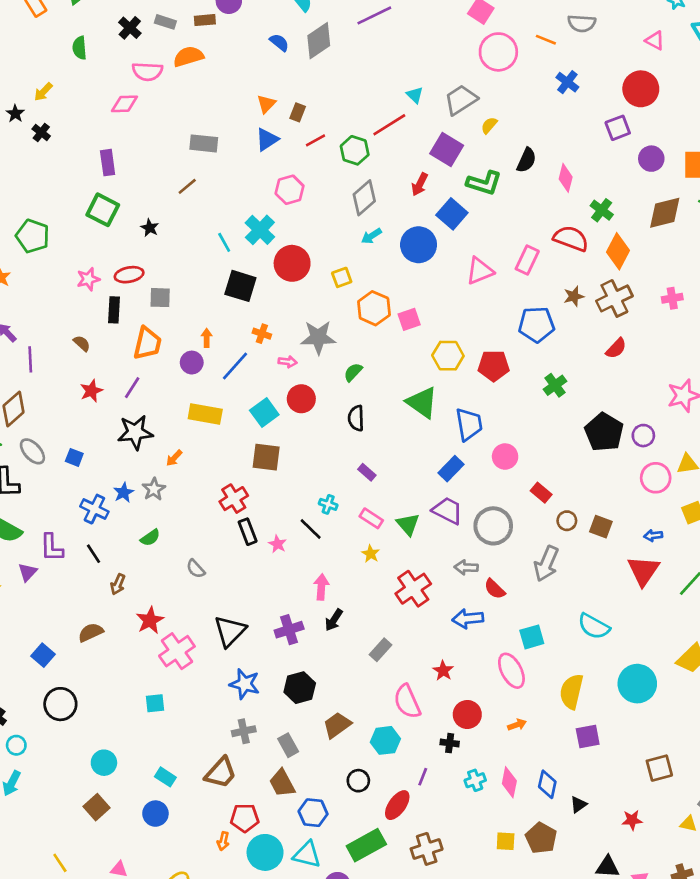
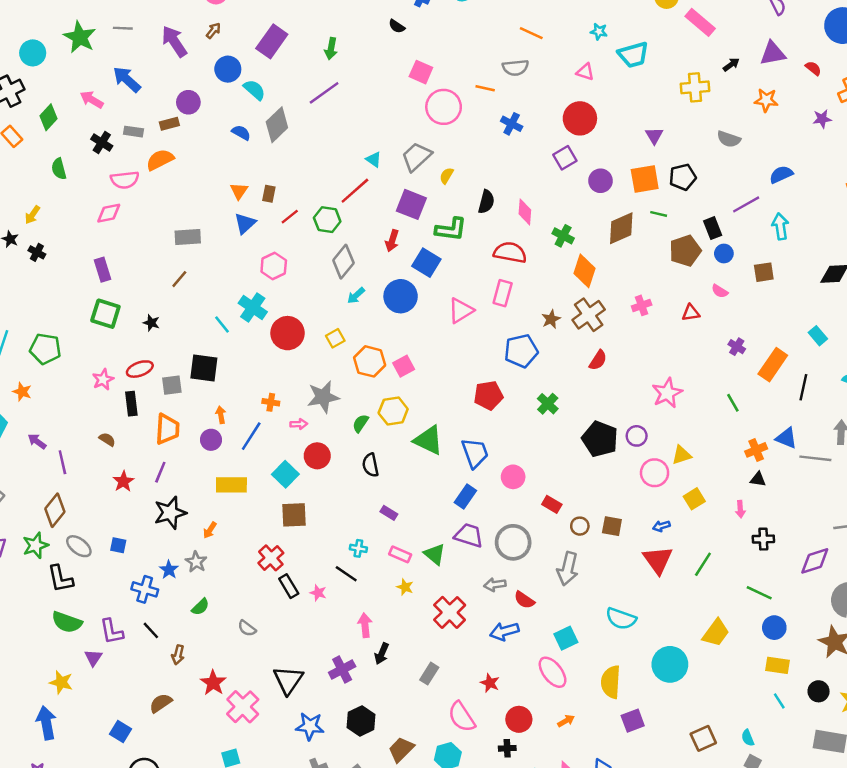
red semicircle: (571, 238) -> (510, 252), moved
black square: (240, 286) -> (204, 368), moved
yellow hexagon: (448, 356) -> (393, 411), moved

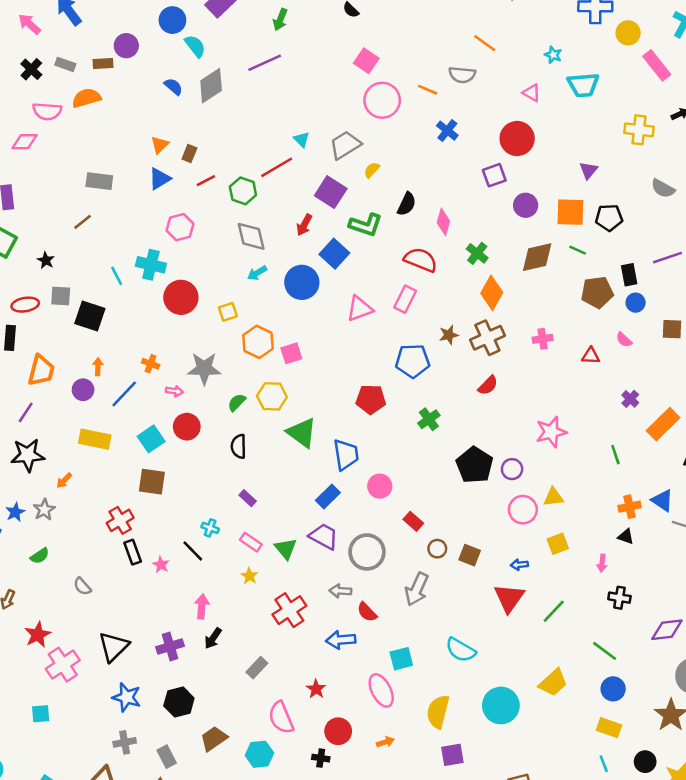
gray diamond: (343, 262) -> (251, 236), turned -64
cyan cross: (253, 307) -> (151, 265), turned -32
gray square: (172, 385) -> (61, 296), moved

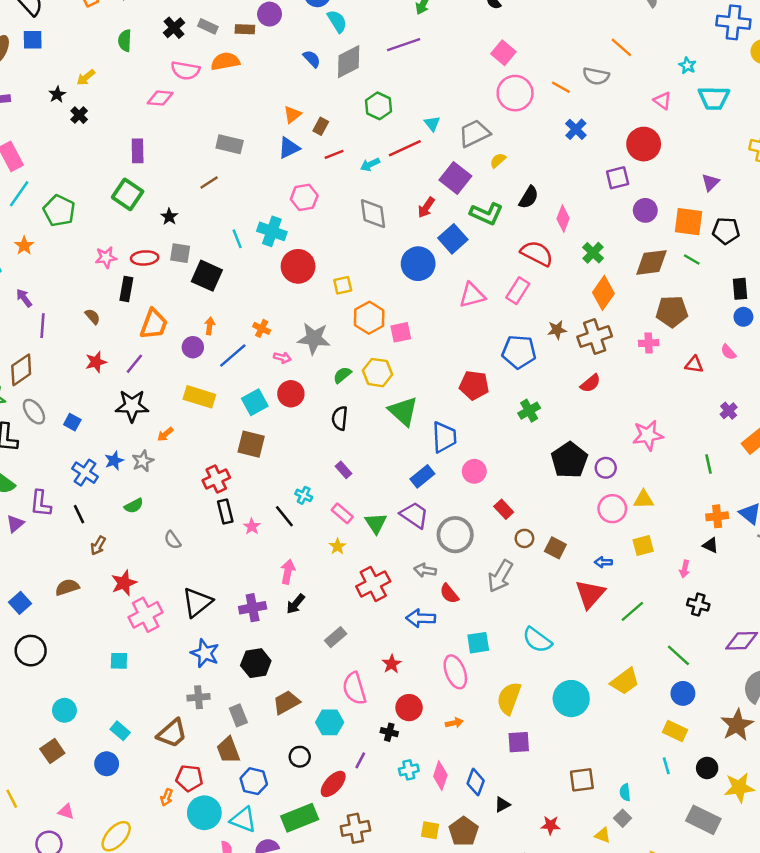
green hexagon: (243, 191) -> (379, 106), moved
cyan arrow: (257, 273) -> (370, 164), moved
brown pentagon: (597, 292) -> (672, 311), moved

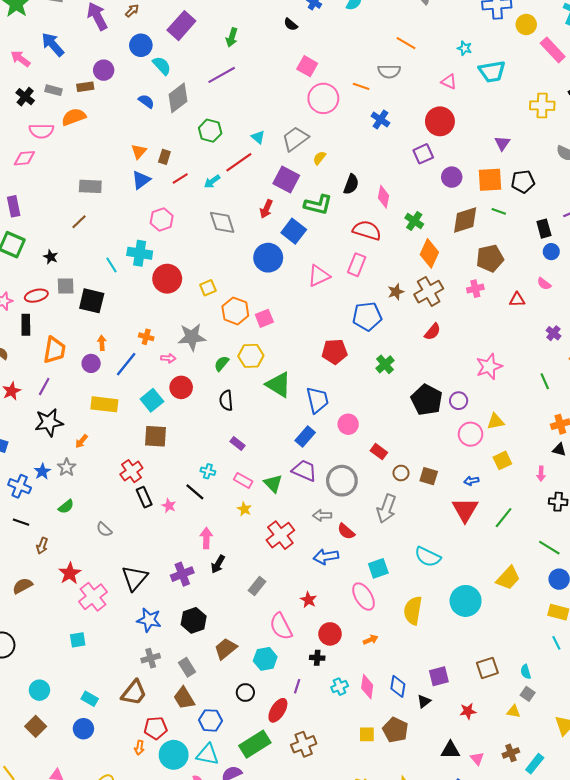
black line: (79, 514) -> (21, 522), turned -35
purple square: (519, 742) -> (439, 676), moved

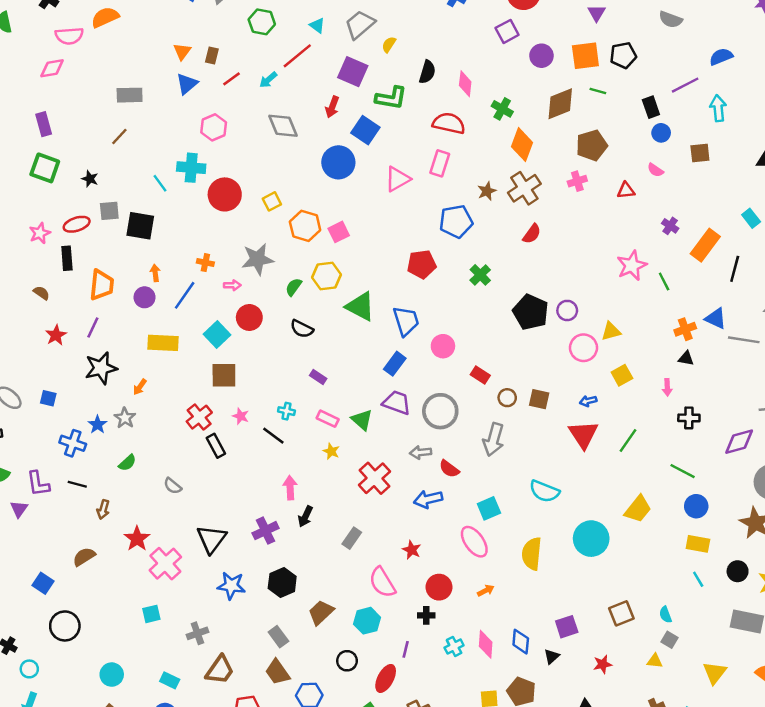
pink star: (489, 367) -> (632, 265), moved
black semicircle: (226, 400) -> (302, 329), turned -54
pink star: (169, 506) -> (241, 416), moved
gray cross: (151, 658) -> (197, 633), moved

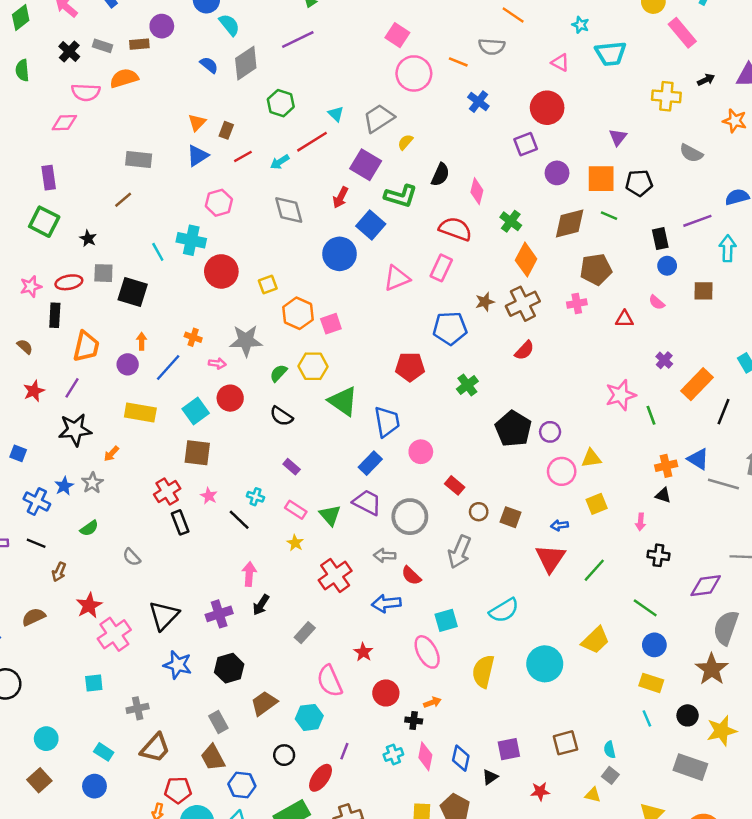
cyan semicircle: (544, 491) -> (504, 610), turned -60
black cross: (426, 615) -> (414, 720), moved

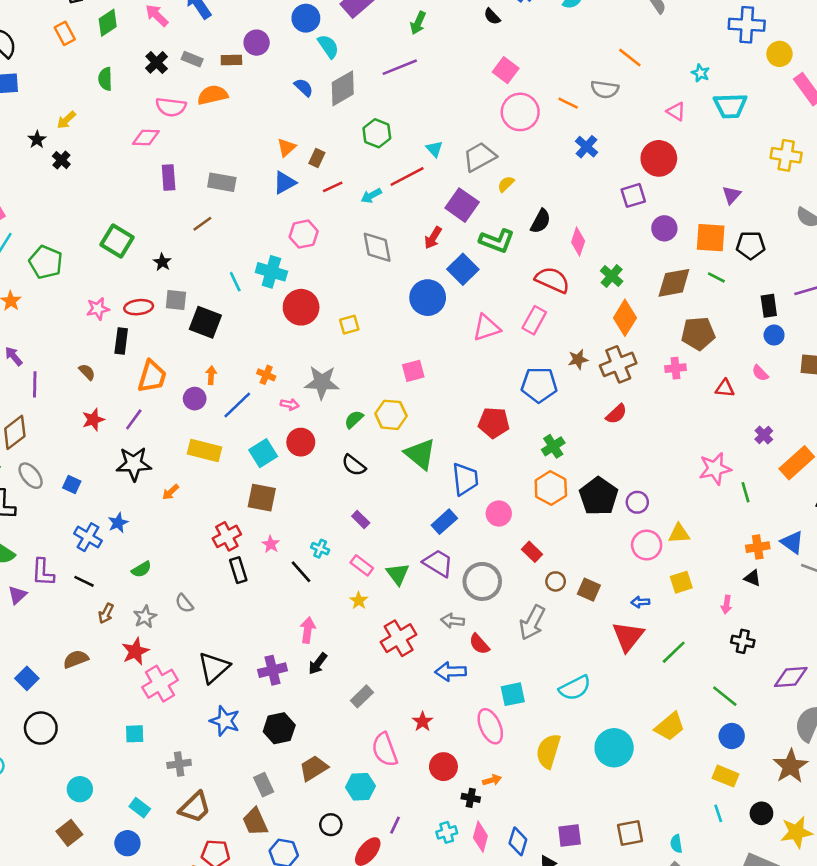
purple rectangle: (49, 178) -> (169, 178), moved
orange hexagon: (298, 313) -> (551, 488), moved
gray star: (92, 483) -> (145, 617), moved

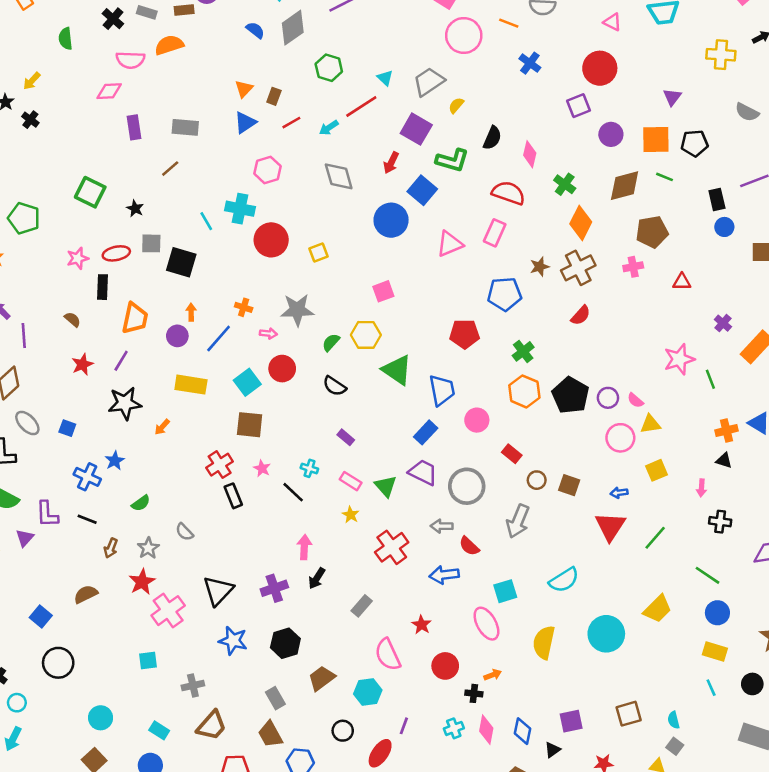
pink semicircle: (760, 373) -> (635, 400), moved

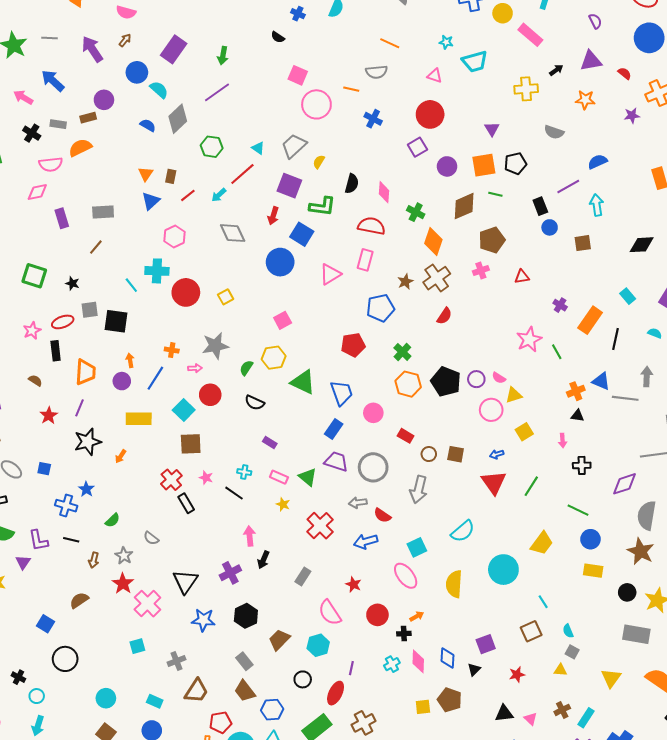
cyan line: (711, 688) -> (543, 602), moved

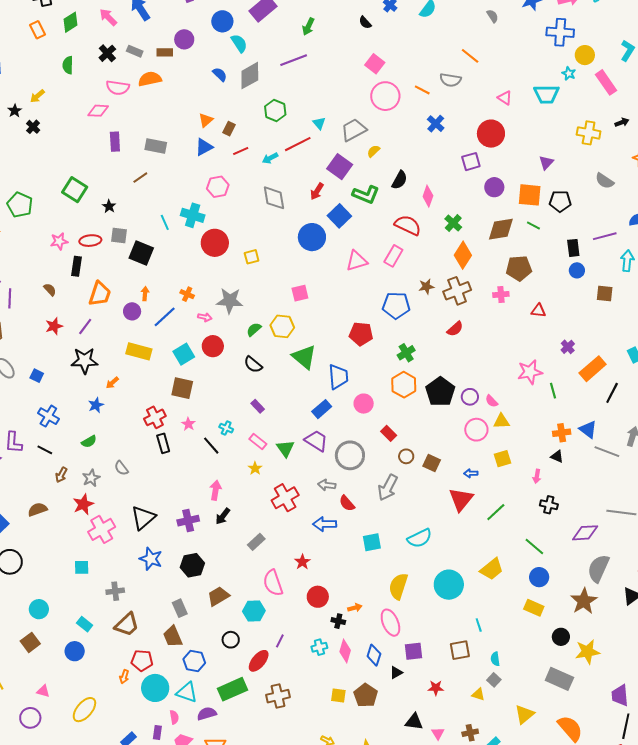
cyan star: (446, 42) -> (569, 73), moved
blue star: (86, 489) -> (96, 405), moved
pink ellipse: (406, 576) -> (390, 623), moved

